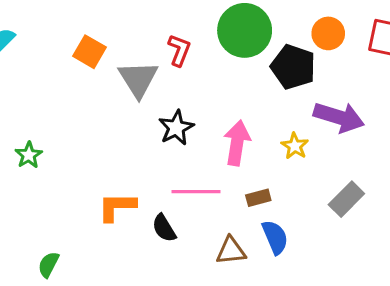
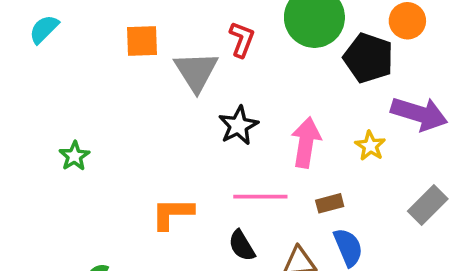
orange square: (90, 52) -> (142, 41), turned -32
black semicircle: (164, 228) -> (242, 246), moved

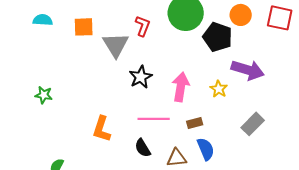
cyan semicircle: (44, 29) -> (43, 20), moved, turned 48
green star: (74, 156) -> (44, 95), turned -30
orange L-shape: (172, 213) -> (102, 129), turned -72

